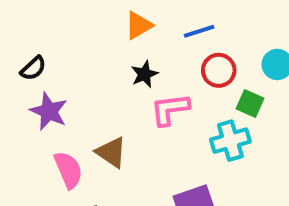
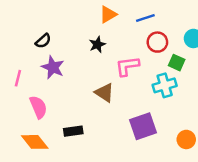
black star: (144, 74) -> (97, 45), moved
brown triangle: (111, 152) -> (104, 93), moved
pink semicircle: (68, 170) -> (38, 107), moved

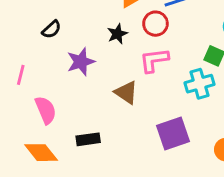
red circle: (157, 42) -> (155, 24), moved
purple star: (53, 67) -> (81, 62), moved, turned 30

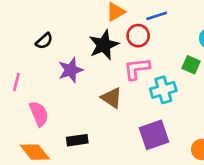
black star: (117, 34) -> (104, 45), size x1.6
cyan cross: (199, 84) -> (163, 90), moved

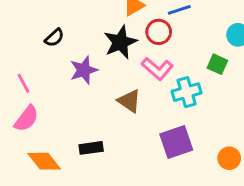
pink L-shape: (137, 69) -> (157, 69), turned -132
pink line: (16, 82) -> (24, 83), turned -42
pink semicircle: (39, 114) -> (26, 119), moved, turned 60

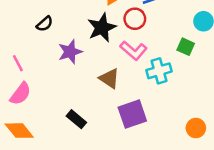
purple square: (176, 142) -> (132, 114), moved
black rectangle: (91, 148) -> (76, 119), turned 48
orange diamond: (44, 161) -> (19, 131), moved

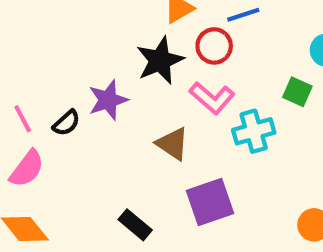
black semicircle: (45, 24) -> (66, 123), moved
black rectangle: (76, 119) -> (135, 225), moved

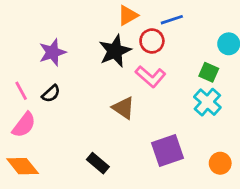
purple star: (108, 100) -> (52, 52), moved
cyan cross: (254, 131) -> (207, 102), moved, turned -32
purple square: (210, 202) -> (168, 150), moved

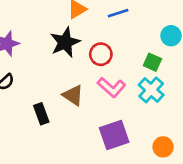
red circle: (152, 41) -> (101, 54), moved
pink L-shape: (151, 77) -> (111, 87), moved
black rectangle: (98, 163) -> (41, 114), moved, turned 30

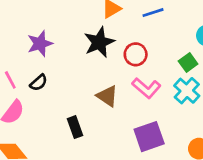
green square: (152, 62) -> (188, 62), turned 30
black rectangle: (41, 114) -> (75, 127), moved

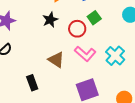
black star: (99, 42) -> (50, 20), size x0.7
green square: (188, 62) -> (94, 18), moved

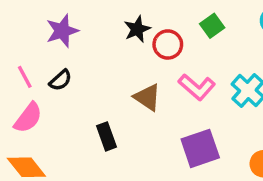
red circle: (77, 29) -> (168, 44), moved

